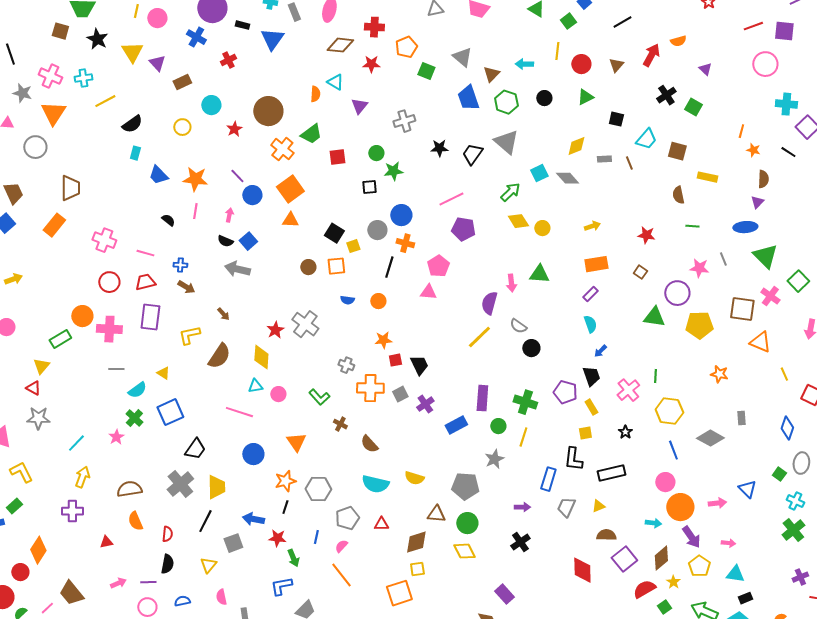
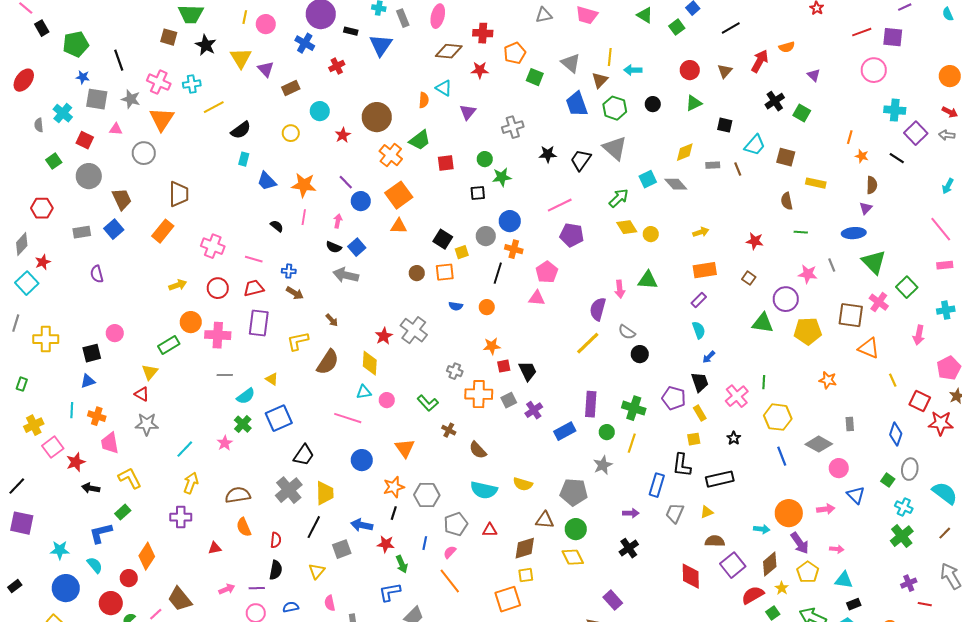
yellow line: (557, 51) -> (610, 57), moved
yellow arrow: (13, 279) -> (178, 285), moved
pink circle: (665, 482) -> (839, 468), moved

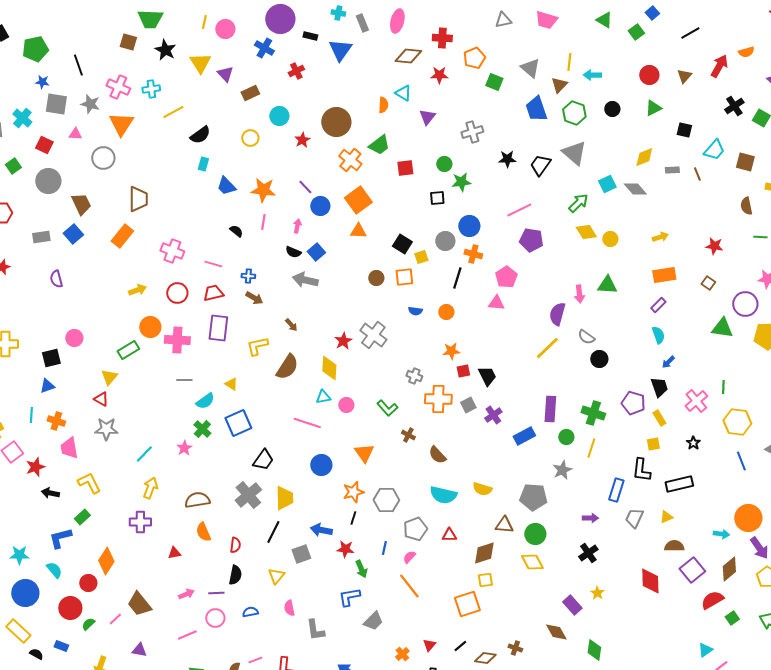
yellow star: (782, 588) -> (597, 593), moved

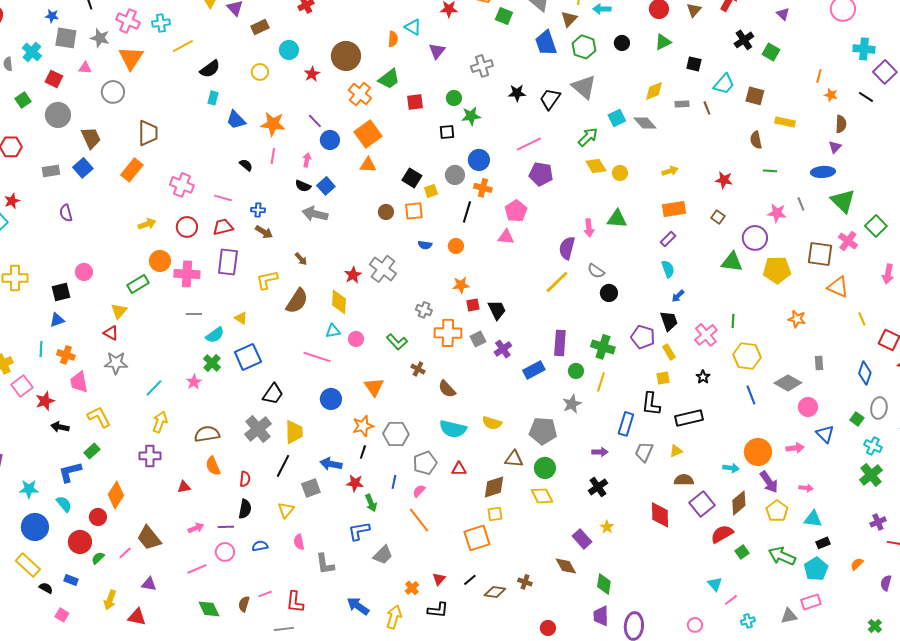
cyan triangle: (705, 650) -> (715, 584), turned -35

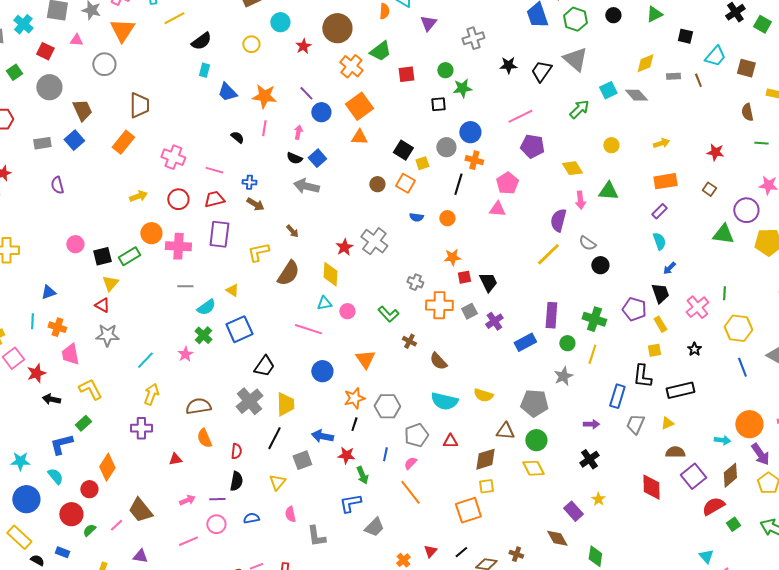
yellow diamond: (596, 166) -> (572, 168), moved
orange square: (414, 211) -> (405, 183), turned 36
black square: (61, 292) -> (102, 256), moved

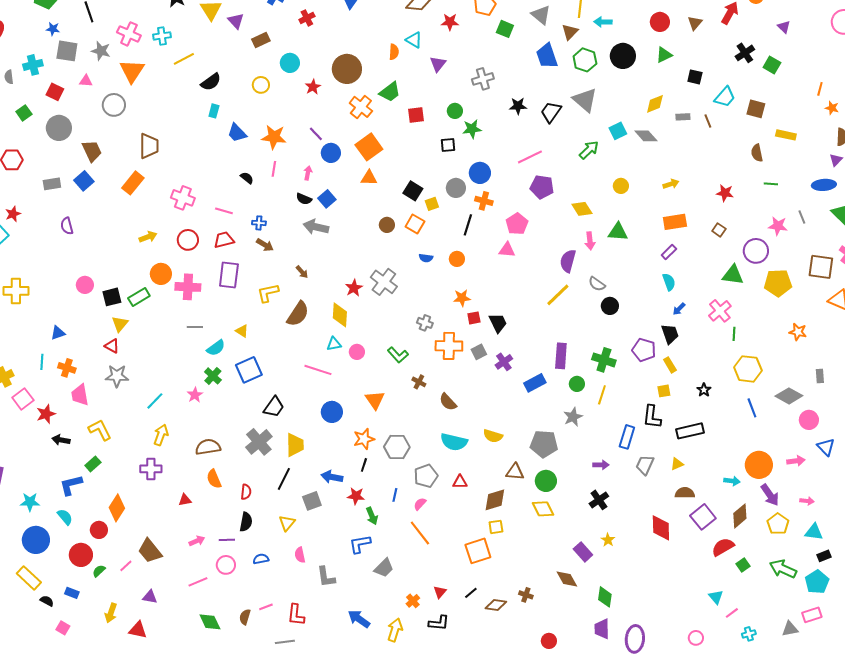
black circle: (613, 15) -> (623, 56), size x1.6
cyan cross: (23, 24) -> (33, 65), turned 36
pink cross: (697, 307) -> (720, 311), moved

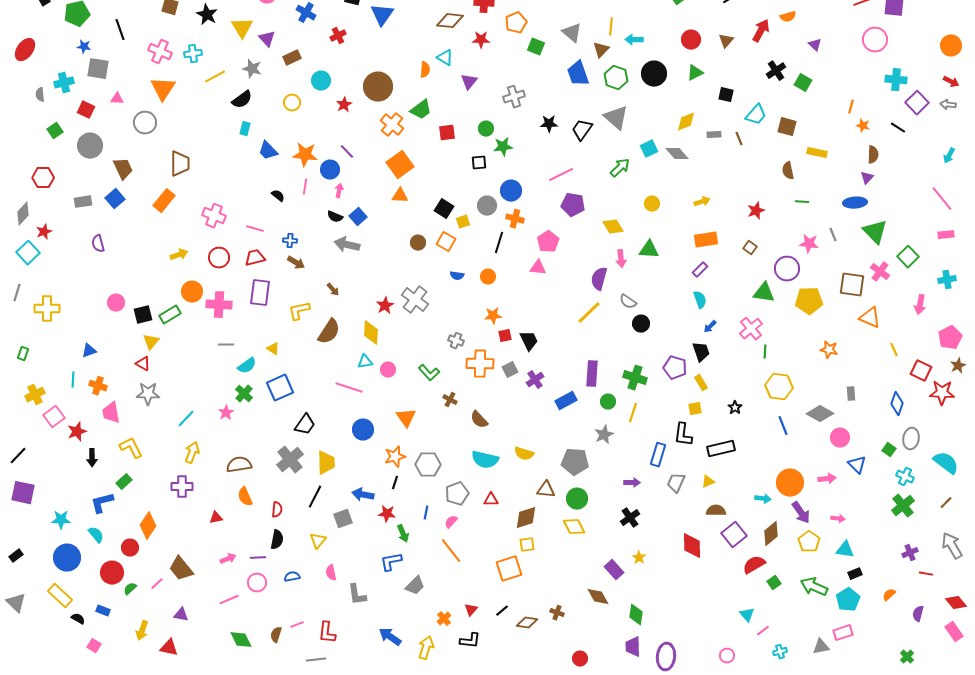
gray star: (101, 51) -> (252, 69), moved
blue circle: (331, 153) -> (330, 170), moved
red star: (725, 193) -> (756, 211), turned -30
black arrow: (61, 440) -> (92, 458), turned -102

